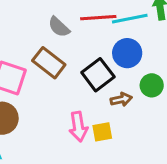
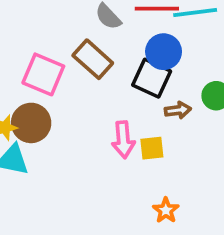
blue circle: (127, 53) -> (164, 52), moved
black square: (98, 75) -> (152, 78), turned -32

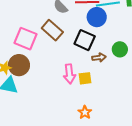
blue circle: (164, 52) -> (97, 17), moved
orange star: (166, 210) -> (85, 112), moved

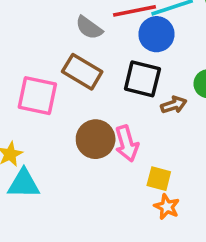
brown circle: (19, 65) -> (96, 139), moved
yellow square: (85, 78) -> (159, 179), moved, turned 32

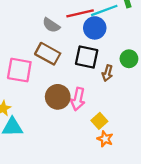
brown arrow: (174, 105) -> (107, 73), turned 126
pink arrow: (127, 144) -> (78, 99), turned 30
yellow square: (159, 179) -> (99, 121), turned 35

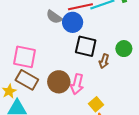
blue circle: (95, 28) -> (73, 22), moved
brown rectangle: (48, 54) -> (27, 80), moved

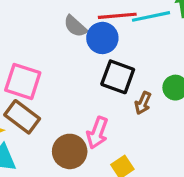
brown circle: (59, 82) -> (70, 151), moved

